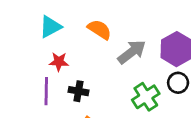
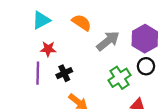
black cross: (78, 91) -> (64, 73), turned -35

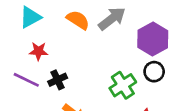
gray arrow: (108, 41) -> (112, 19), moved
purple line: (38, 73) -> (26, 80), turned -65

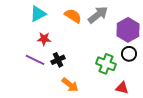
green cross: (123, 85) -> (106, 64), turned -36

